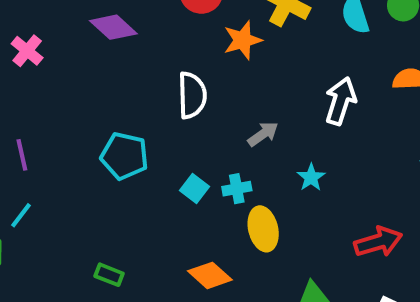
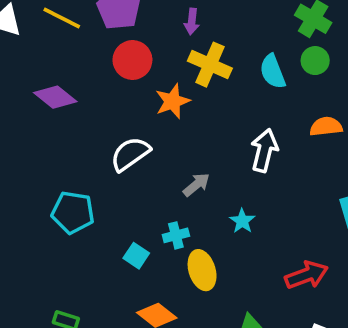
white semicircle: (192, 95) -> (130, 154), turned -120
cyan square: (194, 188) -> (136, 256), moved

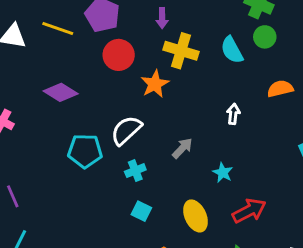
white arrow: (264, 150) -> (233, 114), size x0.6
cyan pentagon: (73, 212) -> (85, 151), moved
cyan cross: (176, 235) -> (135, 171), moved
red arrow: (307, 275) -> (249, 211), moved

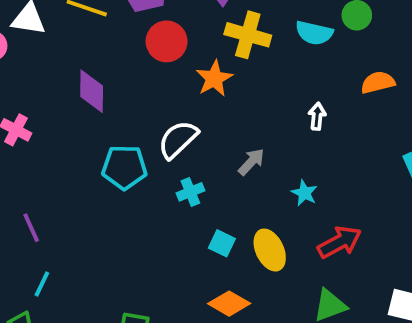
cyan semicircle: (232, 50) -> (314, 33), turned -48
purple diamond: (61, 92) -> (92, 91), turned 60
cyan square: (141, 211) -> (222, 243), moved

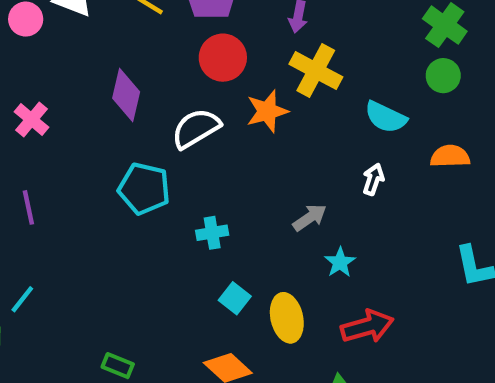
cyan semicircle: (314, 33) -> (386, 117), moved
white semicircle: (178, 139) -> (196, 128), moved
gray arrow: (251, 162) -> (310, 218), moved
purple line: (31, 228) -> (28, 207), moved

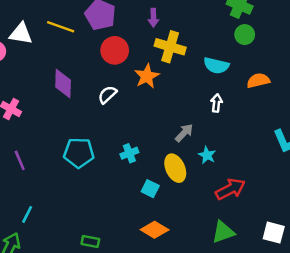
white semicircle: (196, 128) -> (107, 95), size x0.7
cyan pentagon: (144, 189) -> (79, 153), moved
yellow ellipse: (287, 318) -> (175, 168), moved

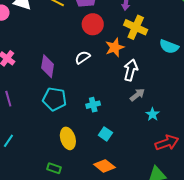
purple diamond: (63, 84) -> (48, 66), moved
white arrow: (217, 103) -> (131, 70), moved, size x1.5
yellow ellipse: (175, 168) -> (68, 138), moved

